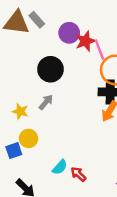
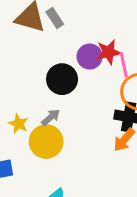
purple circle: (69, 33) -> (90, 57), moved
yellow circle: (28, 138) -> (46, 142), moved, size x1.5

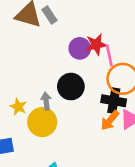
black circle: (62, 79) -> (71, 87), moved
gray arrow: (51, 117) -> (46, 101), turned -56

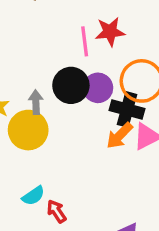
purple circle: (80, 48) -> (98, 88), moved
pink line: (109, 55) -> (85, 41), moved

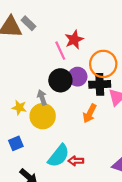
orange arrow: (120, 136) -> (90, 113), moved
cyan semicircle: (33, 196) -> (59, 156), size x1.6
red arrow: (57, 211) -> (76, 161), turned -40

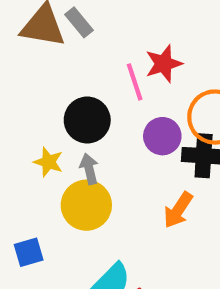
black circle: (60, 80) -> (87, 120), moved
yellow star: (19, 108) -> (48, 162), moved

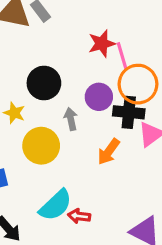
pink line: (135, 82) -> (122, 56), moved
gray arrow: (89, 169) -> (71, 119), moved

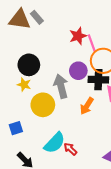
black circle: (44, 83) -> (29, 65), moved
gray arrow: (71, 119) -> (61, 86), size x1.6
red arrow: (79, 216) -> (70, 149), turned 40

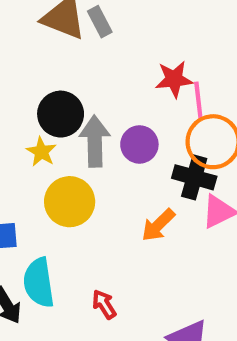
purple circle: (78, 71) -> (139, 144), moved
gray arrow: (61, 86) -> (95, 141), moved
cyan semicircle: (55, 143) -> (39, 283), moved, turned 115

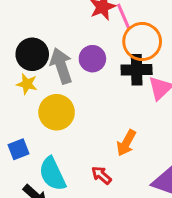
orange arrow: (158, 225) -> (126, 143), moved

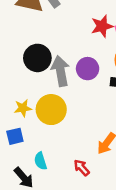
yellow star: (27, 84) -> (23, 108), moved, turned -30
cyan semicircle: (52, 174) -> (41, 161), size x0.6

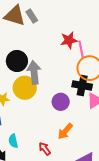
purple circle: (88, 69) -> (61, 102), moved
yellow circle: (51, 110) -> (25, 88), moved

